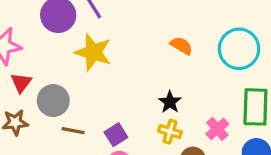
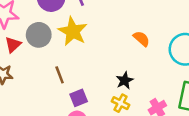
gray circle: (53, 101) -> (39, 35), moved
brown line: (73, 131) -> (60, 75), moved, turned 48

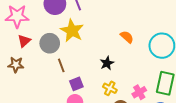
gray circle: (39, 35) -> (50, 43), moved
black star: (125, 80) -> (107, 63), moved

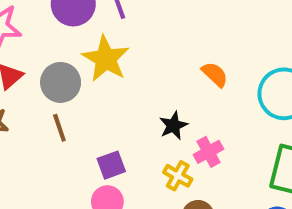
brown line: (61, 65) -> (59, 128), moved
pink cross: (139, 92) -> (208, 152), moved

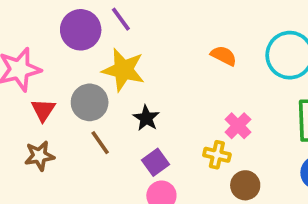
black star: (173, 126) -> (146, 118), moved

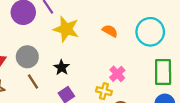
yellow star: (123, 70) -> (66, 29), moved

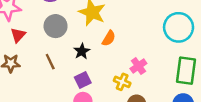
orange semicircle: (110, 31) -> (109, 38), moved, turned 84
gray circle: (27, 57) -> (56, 26), moved

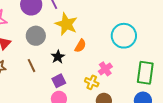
cyan circle: (179, 27) -> (124, 36), moved

